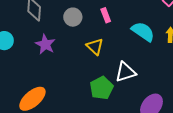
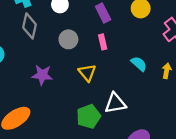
cyan semicircle: (143, 32) -> (139, 64), size x0.7
purple star: (45, 44) -> (42, 75), moved, turned -30

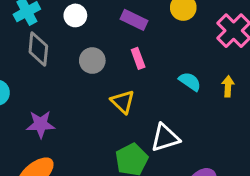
purple rectangle: (103, 13) -> (134, 20), turned -30
purple star: (42, 75) -> (41, 124), moved

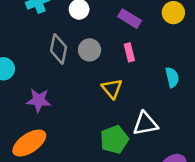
gray diamond: (38, 49) -> (59, 49), moved
cyan semicircle: (190, 81) -> (172, 77), turned 36

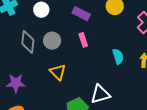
yellow triangle: (112, 89) -> (58, 72), moved

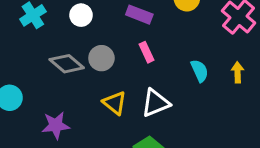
gray diamond: (28, 42) -> (67, 64), turned -50
white triangle: (100, 94) -> (156, 103), moved

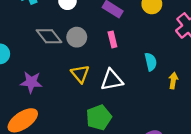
yellow arrow: (238, 72) -> (173, 81), moved

